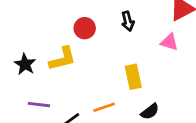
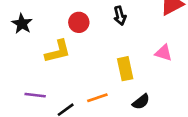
pink triangle: (169, 42) -> (164, 53), moved
black star: (25, 64) -> (22, 24), moved

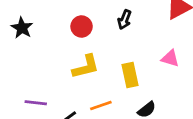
black arrow: (120, 16) -> (124, 20), turned 36
yellow L-shape: (58, 51) -> (86, 67), moved

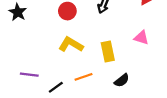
yellow L-shape: (86, 67) -> (71, 45), turned -135

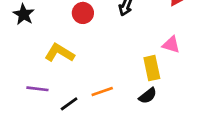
yellow L-shape: (71, 45) -> (59, 53), moved
yellow rectangle: (108, 51) -> (152, 68), moved

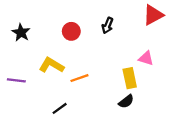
purple line: (37, 89) -> (16, 80), moved
orange line: (102, 92) -> (79, 78), moved

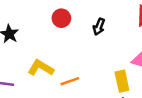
red circle: (71, 31) -> (61, 18), moved

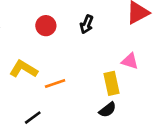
red circle: (61, 18) -> (46, 26), moved

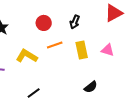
orange line: (55, 83) -> (55, 45), moved
yellow rectangle: (111, 83) -> (82, 50), moved

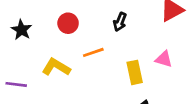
red circle: (44, 23) -> (68, 23), moved
yellow rectangle: (82, 50) -> (135, 72), moved

